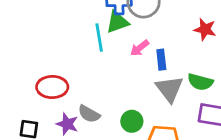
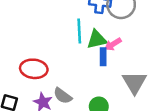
green triangle: (117, 22) -> (97, 39), moved
blue rectangle: (161, 60) -> (103, 57), moved

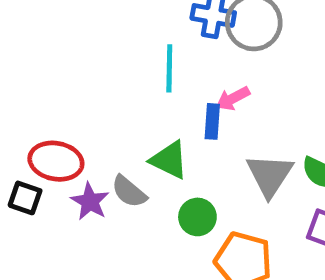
green triangle: (97, 39) -> (169, 160), moved, turned 35
red ellipse: (34, 69) -> (56, 161), moved

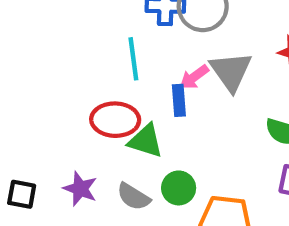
red ellipse: (56, 161) -> (115, 120), moved
gray triangle: (270, 175) -> (231, 71), moved
gray semicircle: (129, 192) -> (133, 197), moved

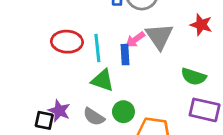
cyan line: (133, 59) -> (97, 48), moved
red ellipse: (115, 120) -> (67, 42), moved
black square: (22, 194) -> (44, 120), moved

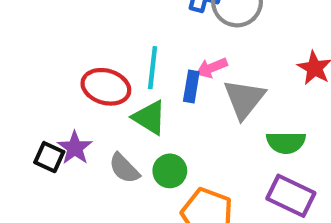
gray triangle: (159, 36) -> (244, 99), moved
red ellipse: (67, 42) -> (106, 87), moved
green semicircle: (194, 77) -> (286, 142), turned -30

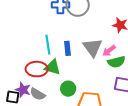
pink arrow: (212, 68) -> (109, 51), moved
red ellipse: (106, 87) -> (37, 69), moved
gray semicircle: (124, 168) -> (38, 94), moved

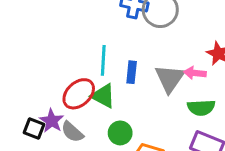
pink arrow: (109, 51) -> (195, 73), moved, turned 32
red ellipse: (37, 69) -> (79, 94), turned -55

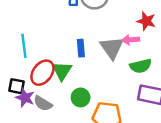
cyan line: (103, 60) -> (24, 46), moved
green triangle: (103, 96) -> (62, 71), turned 45
black square: (34, 129) -> (17, 86), moved

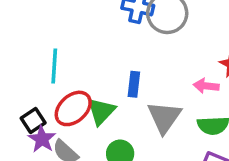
gray triangle: (112, 48) -> (164, 117), moved
black square: (17, 86) -> (33, 121), turned 35

